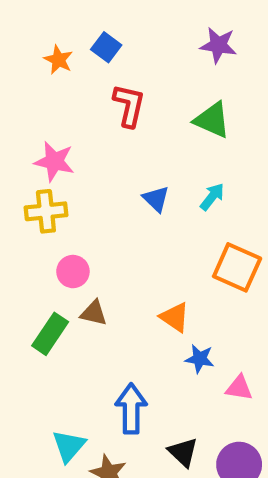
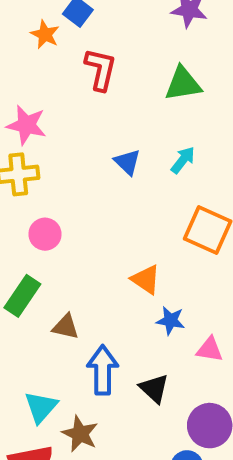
orange star: (58, 60) -> (45, 34), moved
green triangle: (212, 120) -> (183, 84), turned -33
brown triangle: (94, 313) -> (66, 327), moved
black triangle: (183, 452) -> (154, 389), moved

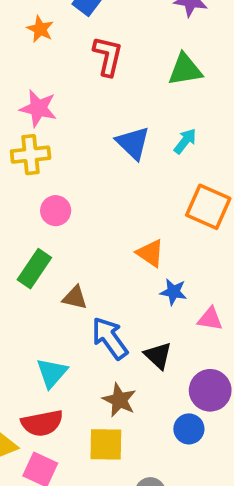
orange star: (45, 34) -> (40, 29), moved
blue triangle: (127, 162) -> (133, 143), size x1.4
blue arrow: (103, 370) -> (110, 338), turned -36
brown star: (80, 434) -> (119, 400), moved

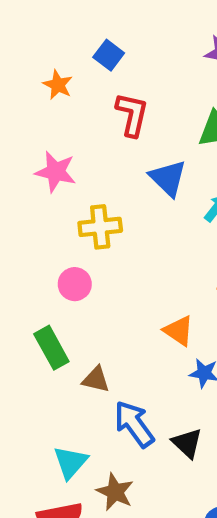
blue triangle: (133, 143) -> (168, 178), moved
yellow cross: (31, 155) -> (100, 227), moved
green rectangle: (34, 269) -> (51, 348), turned -63
brown star: (119, 400) -> (115, 492), moved

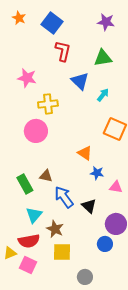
blue square: (109, 55) -> (52, 23), size x1.5
orange star: (58, 85) -> (19, 18), moved
pink circle: (75, 284) -> (36, 131), size x1.5
green rectangle: (51, 348) -> (25, 184), moved

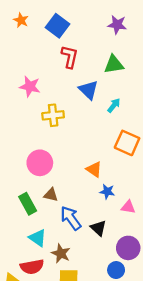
pink circle: (36, 131) -> (40, 163), moved
cyan triangle: (34, 215) -> (38, 238), turned -36

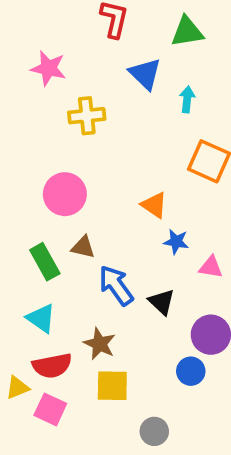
cyan arrow: (114, 105) -> (187, 99), turned -32
cyan triangle: (38, 238) -> (41, 318), moved

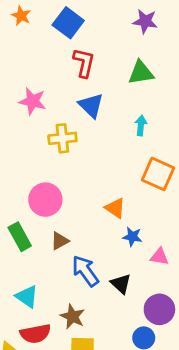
blue triangle: (145, 74) -> (91, 105), moved
brown triangle: (83, 247) -> (60, 241), turned -42
green rectangle: (45, 262) -> (20, 237), moved

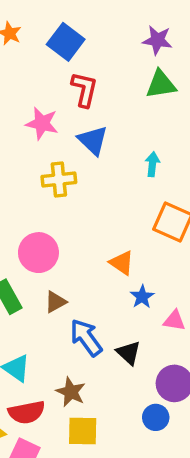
green triangle: (141, 73) -> (161, 84), moved
pink star: (33, 101) -> (42, 123), moved
blue star: (132, 237) -> (142, 297), turned 30

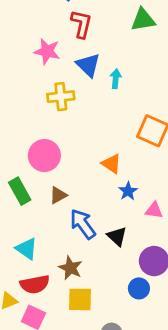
cyan arrow: (152, 164) -> (116, 79), moved

